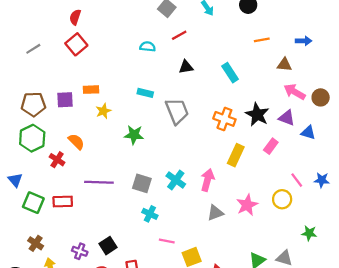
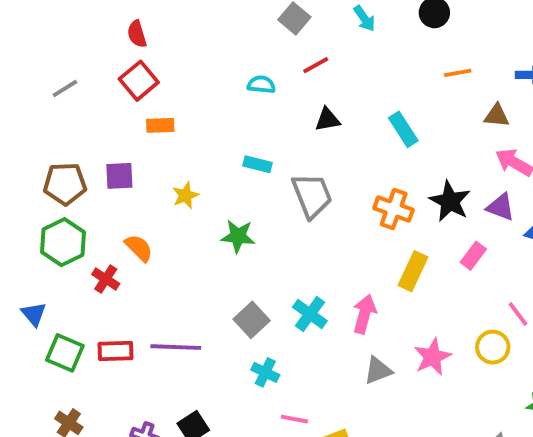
red semicircle: (75, 17) -> (137, 34), turned -35
orange rectangle: (91, 90) -> (160, 125), moved
purple line: (99, 182) -> (176, 347), moved
gray square: (142, 183) -> (252, 320), turned 30

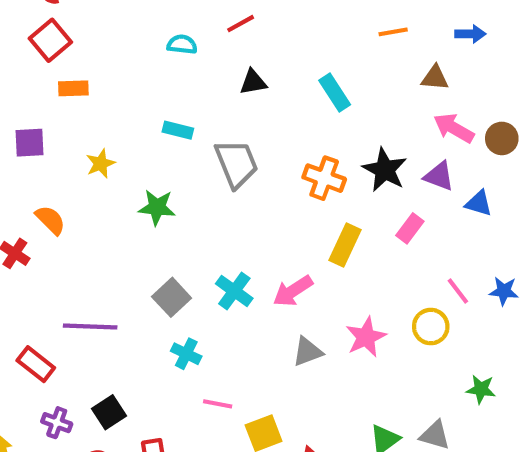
pink arrow: (364, 314) -> (293, 291), turned -138
red rectangle: (115, 351) -> (36, 364), moved, turned 40

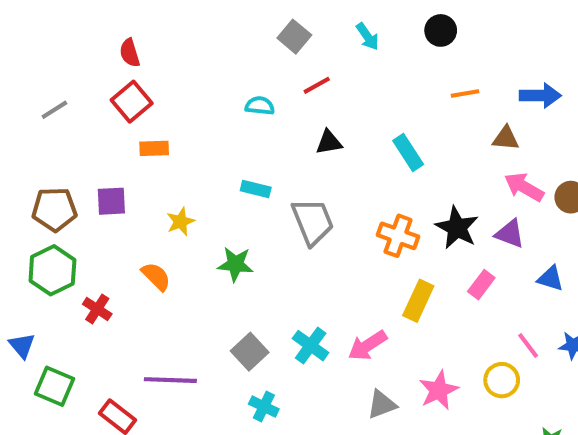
blue arrow: (470, 34) -> (540, 96), size x1.4
blue triangle: (479, 203) -> (550, 278), moved
orange semicircle: (50, 220) -> (156, 276), moved

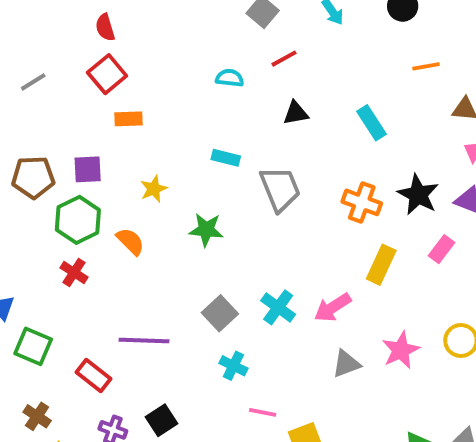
green hexagon: (52, 270) -> (78, 220), moved

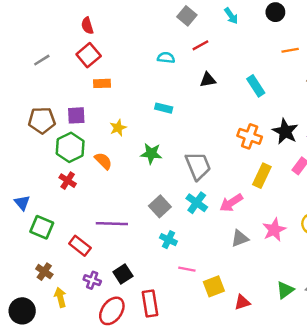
gray trapezoid: (280, 189) -> (198, 166), moved

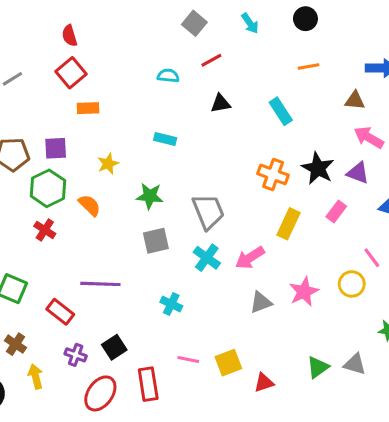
orange line: (290, 50) -> (309, 66), moved
gray square: (160, 206) -> (156, 241), moved, turned 30
pink line: (187, 269) -> (188, 360), moved

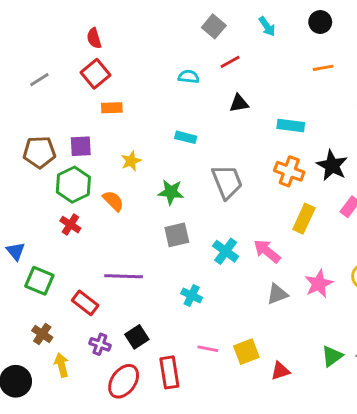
cyan rectangle: (281, 111) -> (291, 125), moved, turned -50
gray trapezoid: (208, 211) -> (227, 182), moved
pink arrow: (250, 258) -> (267, 251), turned 72

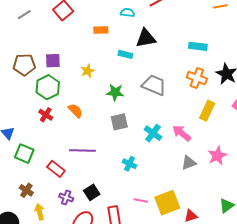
black triangle: (239, 103) -> (146, 38), moved, size x1.5
orange rectangle: (112, 108) -> (101, 30), moved
gray trapezoid: (227, 182) -> (154, 85), turned -45
orange semicircle: (113, 201) -> (75, 111), moved
yellow square: (246, 352) -> (167, 203), size x1.4

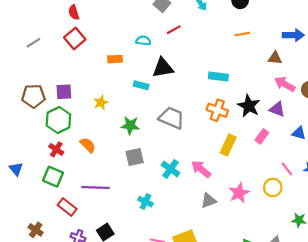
green square: (24, 154) -> (53, 177), moved

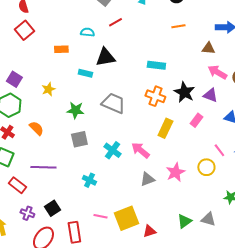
purple square: (64, 92) -> (14, 79), turned 35

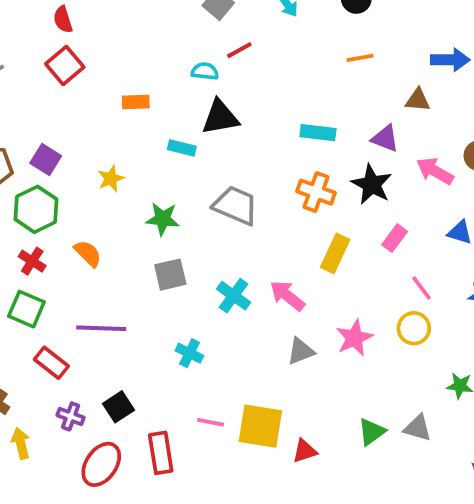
cyan semicircle: (87, 32) -> (205, 71), moved
pink arrow: (217, 72) -> (435, 171), moved
purple triangle: (210, 95) -> (385, 138), moved
pink line: (219, 150) -> (422, 288), moved
yellow square: (126, 218) -> (260, 426), turned 30

